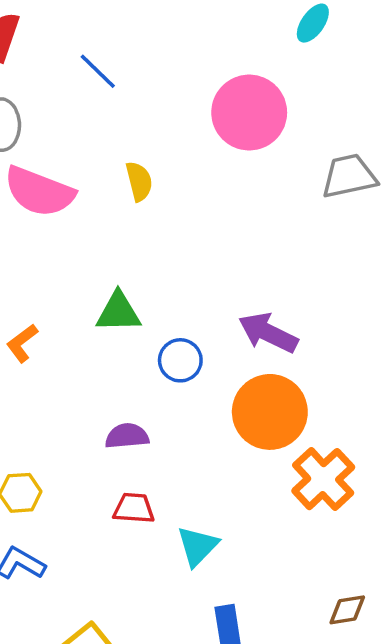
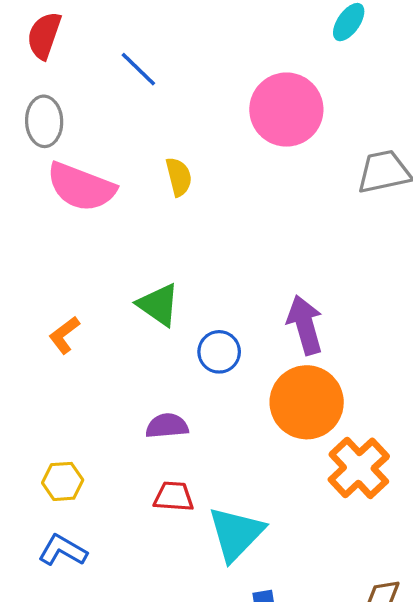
green triangle: (118, 312) -> (159, 305), turned 36
purple arrow: (268, 333) -> (305, 325), turned 48
cyan triangle: (198, 546) -> (236, 534), size x1.4

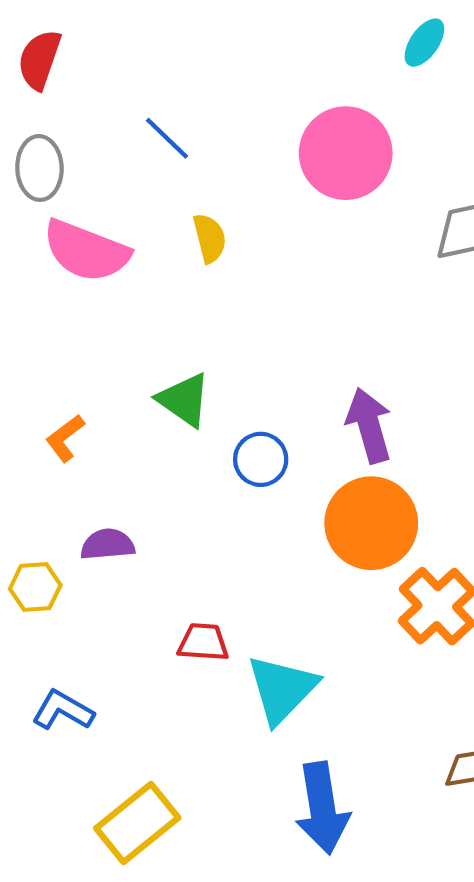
blue line: (138, 69) -> (167, 138), moved
purple semicircle: (167, 426) -> (108, 544), moved
yellow hexagon: (63, 481) -> (35, 587), moved

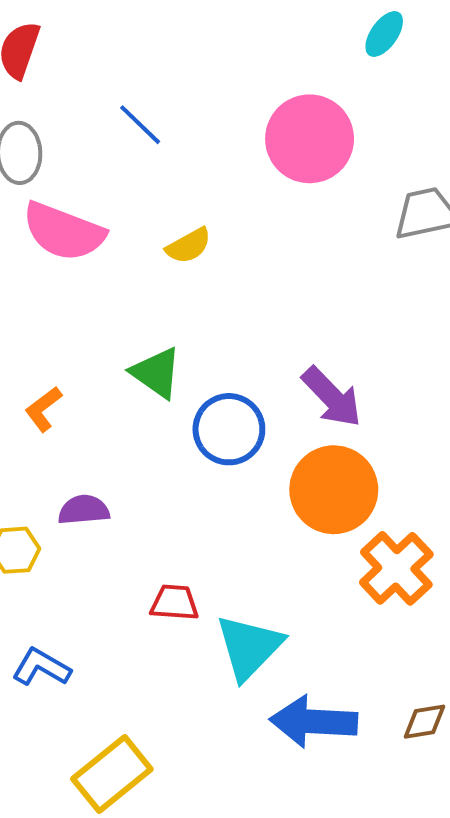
yellow semicircle: (210, 238) -> (189, 246), moved, turned 75
purple arrow: (369, 425) -> (332, 397), turned 152
blue circle: (261, 459) -> (229, 429), size x1.4
blue arrow: (322, 808) -> (314, 722), moved, turned 102

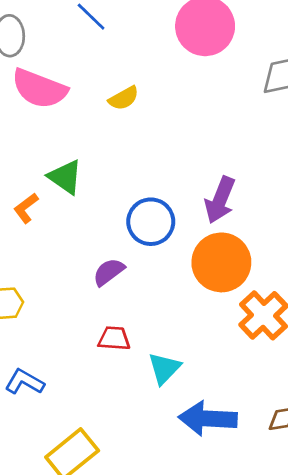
green triangle: (156, 373) -> (65, 177), moved
purple arrow: (332, 397) -> (220, 200), turned 66
purple semicircle: (84, 510) -> (109, 272), moved, turned -32
cyan triangle: (249, 647) -> (164, 368), size x0.7

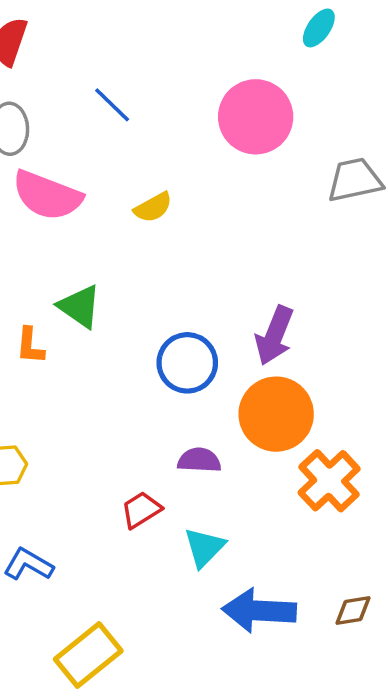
orange L-shape: (26, 208) -> (30, 346), turned -48
purple semicircle: (109, 272) -> (199, 460), moved, turned 40
red trapezoid: (114, 338) -> (141, 510), turned -36

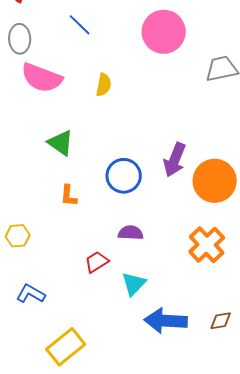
yellow semicircle: (153, 207) -> (104, 85), turned -50
orange L-shape: (30, 346) -> (69, 196), moved
orange circle: (276, 414) -> (215, 181), moved

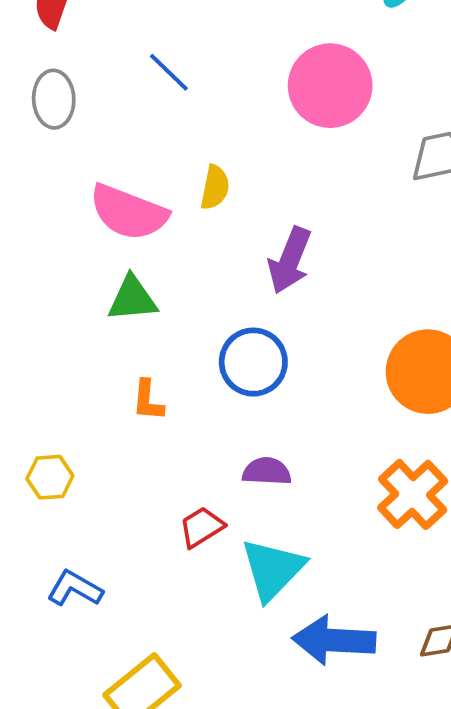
pink semicircle: (42, 78) -> (129, 212), moved
green triangle: (61, 143) -> (132, 299), turned -40
purple arrow: (175, 160) -> (290, 260), moved
cyan triangle: (134, 284) -> (273, 569), size x1.4

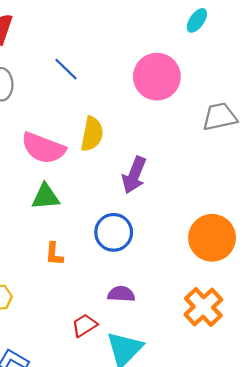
yellow semicircle: (215, 187) -> (92, 134), size x1.4

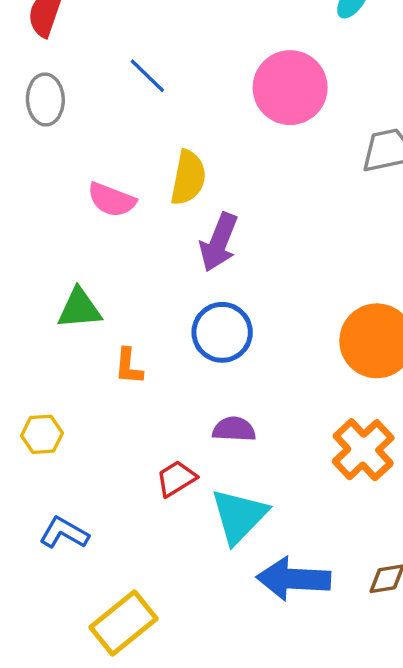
pink semicircle: (43, 148) -> (112, 200), size x0.7
purple arrow: (134, 175) -> (219, 242), moved
green triangle: (46, 197) -> (79, 309), moved

